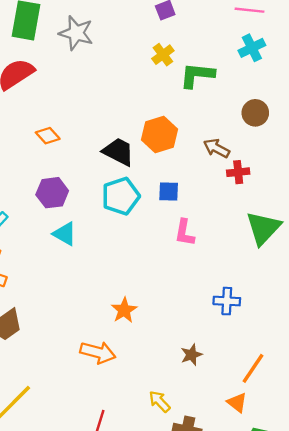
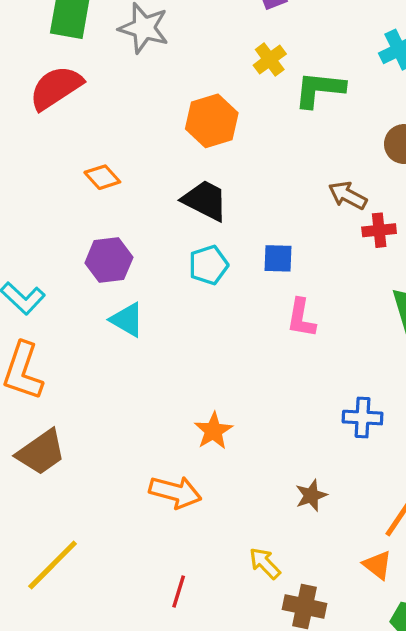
orange hexagon: (159, 135) -> (212, 121), moved
cyan pentagon: (121, 196) -> (208, 265), size x0.7

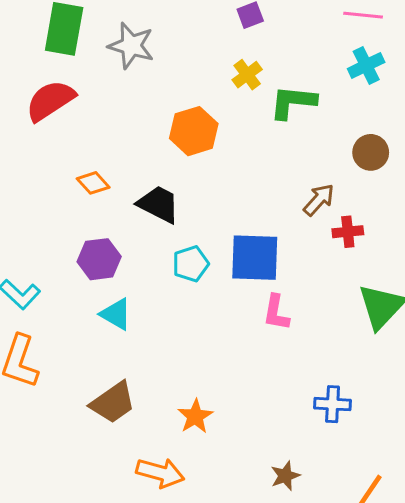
brown arrow: (348, 195) -> (319, 200), turned 104
black trapezoid: (205, 200) -> (159, 204), moved
blue square: (278, 258) -> (255, 258), size x1.8
brown trapezoid: (41, 452) -> (113, 403), moved

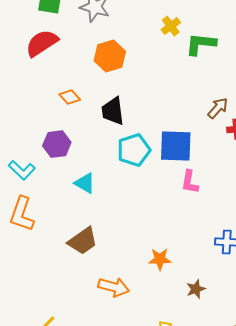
orange hexagon: (194, 131) -> (110, 56), moved
black trapezoid: (159, 204) -> (113, 111), turned -124
purple hexagon: (99, 259) -> (57, 144), moved
cyan pentagon: (191, 264) -> (134, 150), size x1.4
orange star: (195, 416) -> (160, 259), moved, turned 30

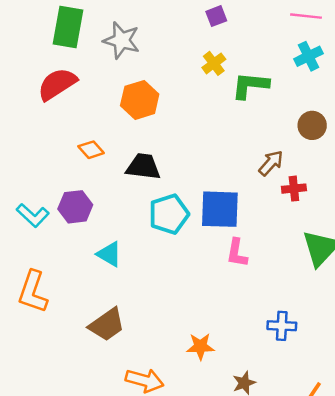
black trapezoid: (113, 111) -> (143, 167), turned 104
cyan L-shape: (22, 170) -> (33, 215), moved

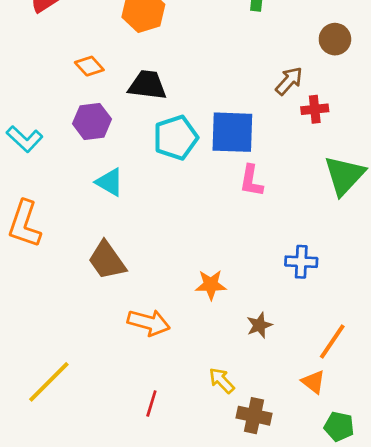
purple hexagon: (75, 207) -> (92, 121), moved
brown trapezoid: (107, 325) -> (107, 260), turned 90

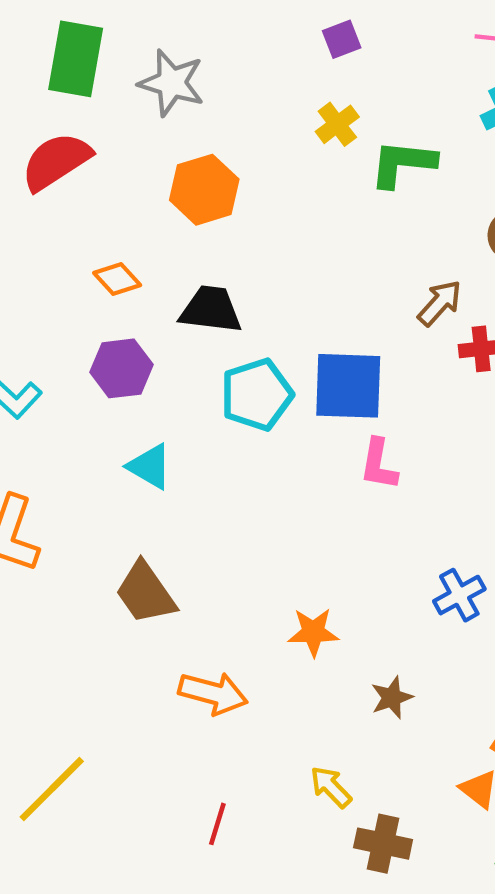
blue cross: (301, 262) -> (459, 595), turned -32

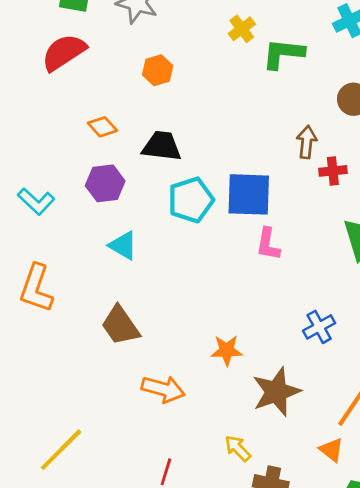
orange hexagon: (204, 190) -> (158, 70), size x0.7
brown arrow: (440, 303) -> (307, 142), turned -36
brown star: (392, 698) -> (276, 392), size x1.8

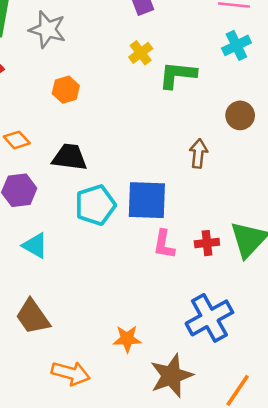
red cross: (333, 171) -> (207, 243), moved
blue cross: (319, 327) -> (209, 318), size x1.6

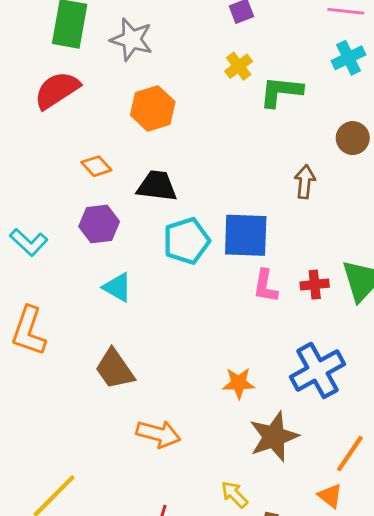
orange hexagon: (66, 90) -> (153, 108), size x1.4
orange star: (127, 339) -> (239, 383), moved

